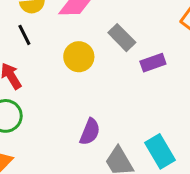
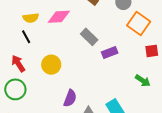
yellow circle: (79, 57) -> (51, 65), moved

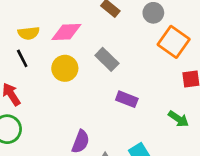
purple rectangle: (110, 53) -> (127, 99), moved, turned 42
yellow circle: (51, 65) -> (65, 68), moved

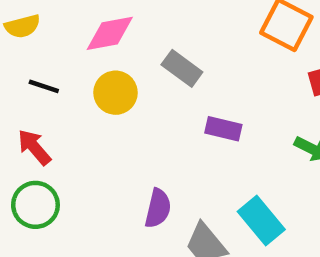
yellow semicircle: (29, 33) -> (22, 26), moved
black line: (22, 58) -> (44, 86), turned -36

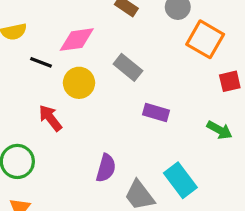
black line: (44, 86) -> (41, 62), moved
red arrow: (34, 147) -> (50, 118), moved

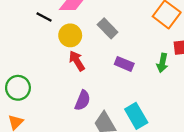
red arrow: (50, 118) -> (77, 61), moved
green arrow: (220, 130) -> (162, 63), moved, turned 66

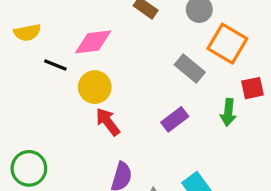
gray rectangle: (108, 28) -> (190, 69), moved
purple rectangle: (124, 64) -> (175, 119), turned -54

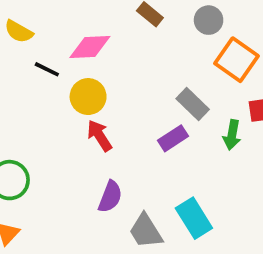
yellow semicircle: (27, 33) -> (19, 31), turned 36
gray rectangle: (190, 69) -> (193, 104), moved

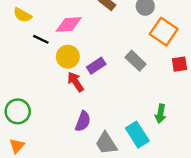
green arrow: (232, 135) -> (160, 114), moved
purple rectangle: (173, 138) -> (96, 66), moved

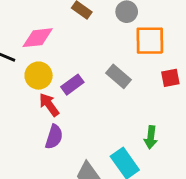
orange square: (164, 32) -> (150, 41), turned -32
purple semicircle: (83, 121) -> (54, 137), moved

